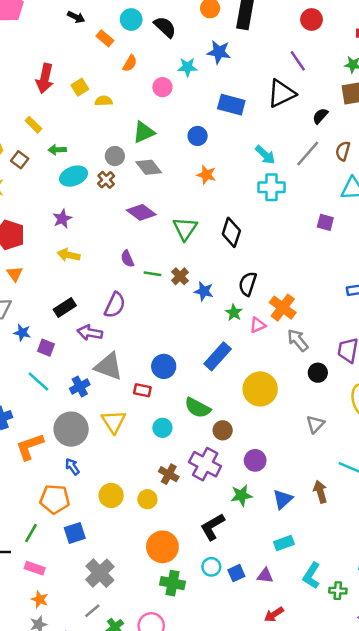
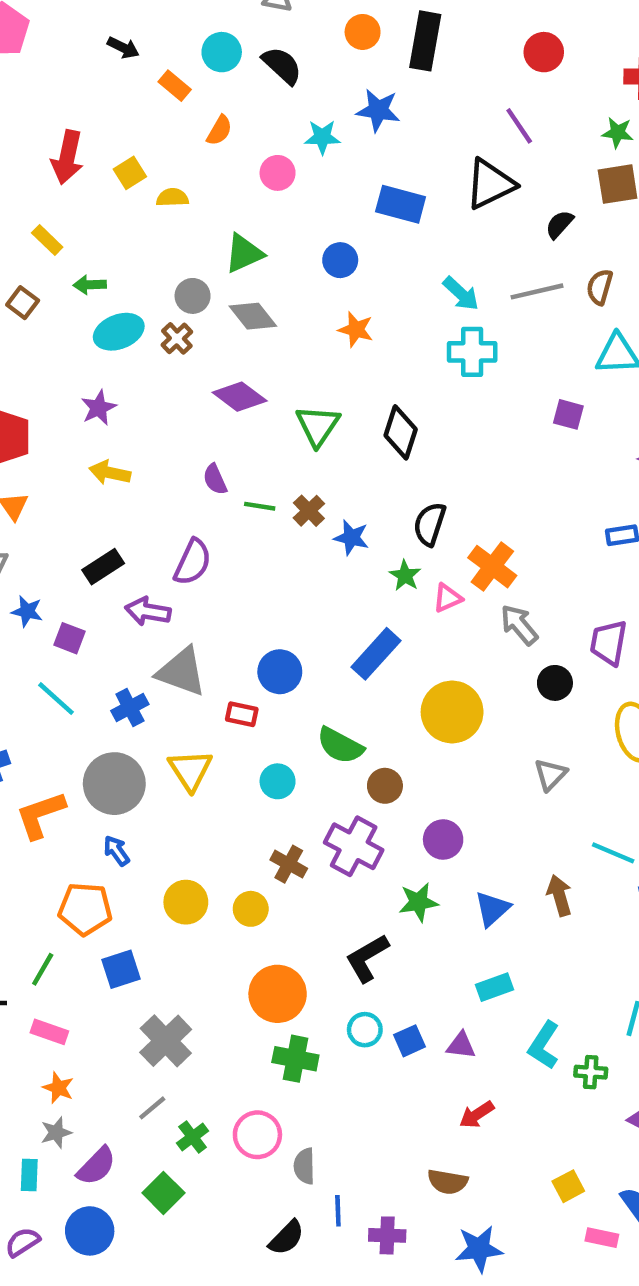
gray line: (308, 154) -> (537, 291), turned 36

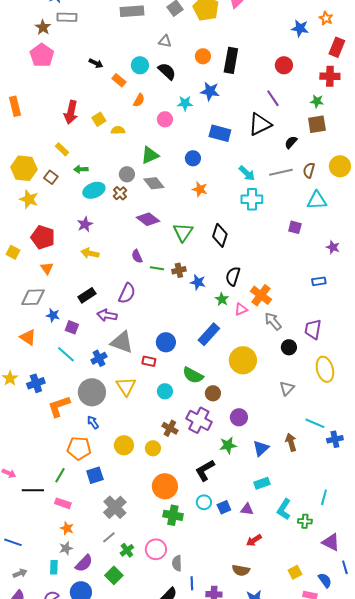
brown cross: (309, 511) -> (179, 270), turned 32

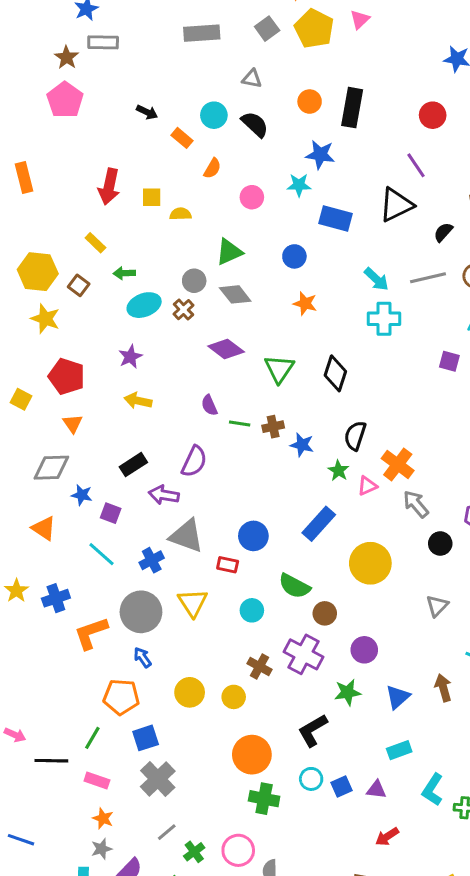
cyan star: (185, 103) -> (299, 185), moved
yellow square: (99, 119) -> (152, 197), turned 32
gray cross: (115, 507) -> (158, 779), moved

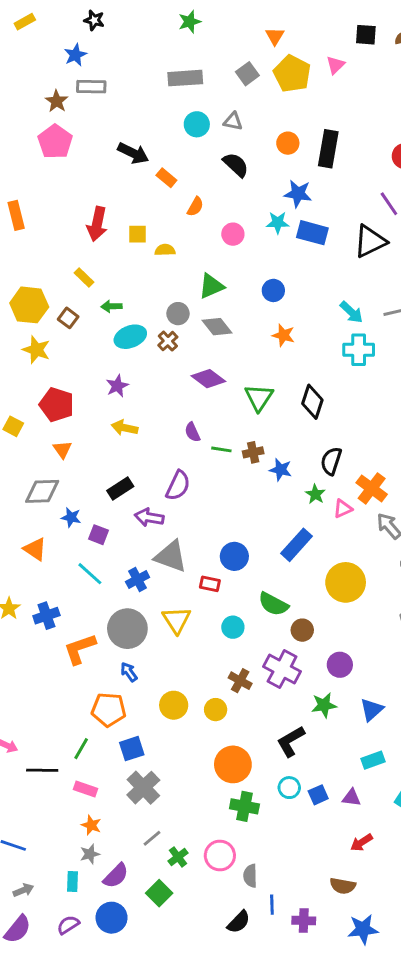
black arrow: (147, 112) -> (133, 153), size x1.5
cyan circle: (214, 115) -> (197, 124), moved
blue rectangle: (335, 218) -> (312, 233), moved

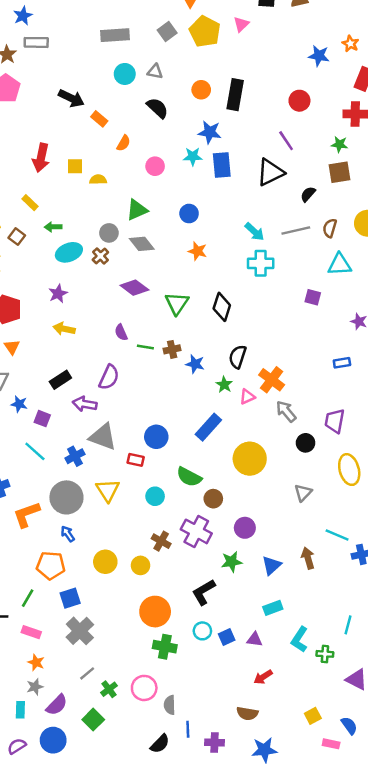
blue rectangle: (312, 233) -> (222, 165), turned 70

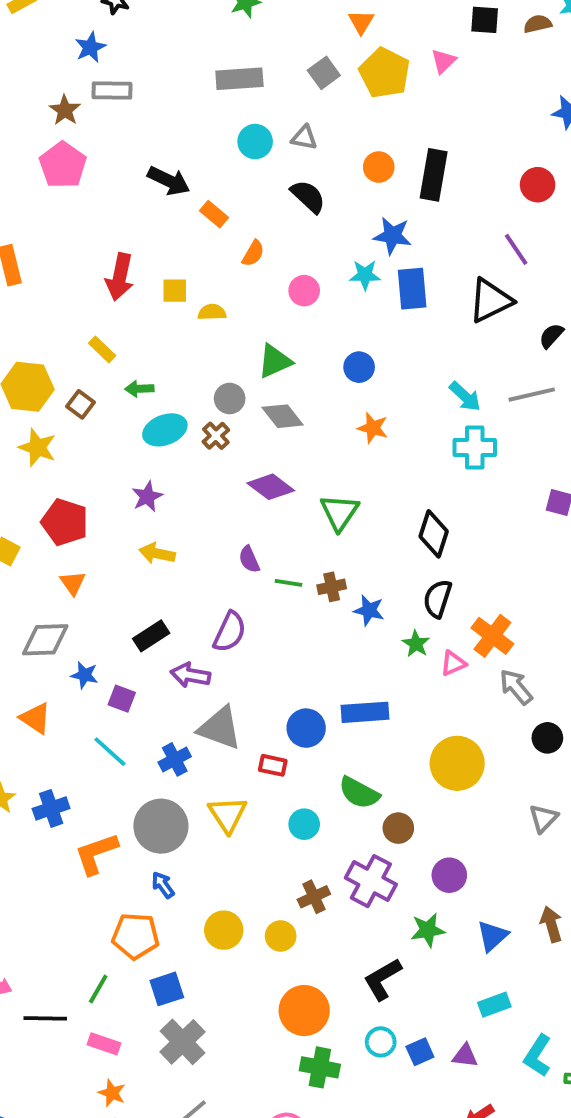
black diamond: (222, 307) -> (434, 534), moved
blue rectangle: (208, 427) -> (365, 712), moved, turned 44
brown cross: (161, 541) -> (314, 897), turned 36

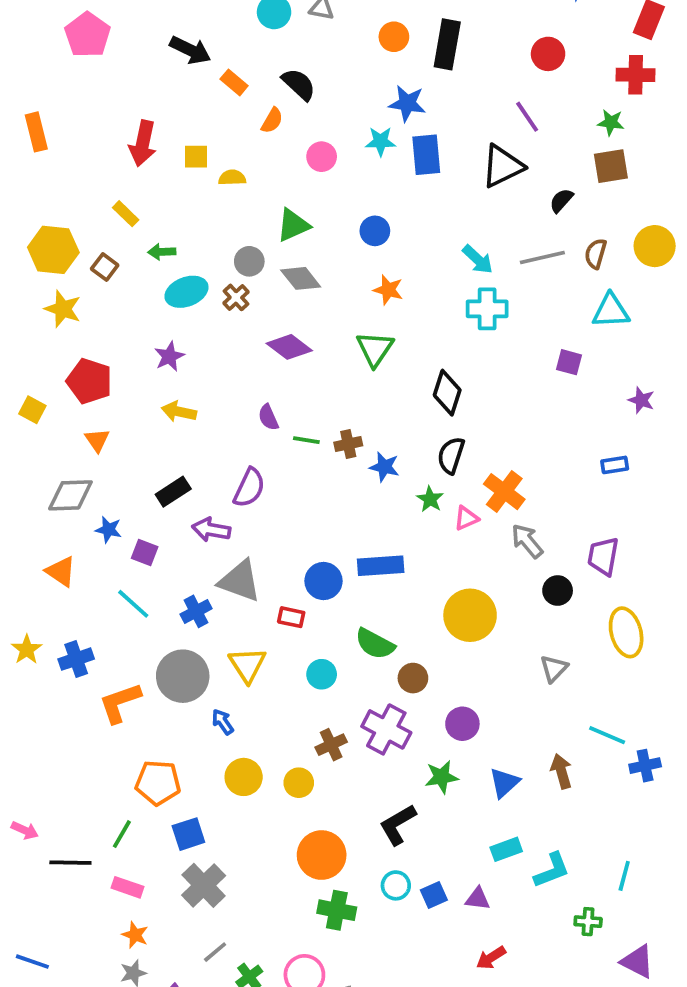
black semicircle: (308, 196) -> (299, 84), moved
green triangle: (339, 512) -> (375, 349), moved
blue arrow: (163, 885) -> (223, 722), moved
cyan L-shape: (538, 1056) -> (552, 870), moved, turned -144

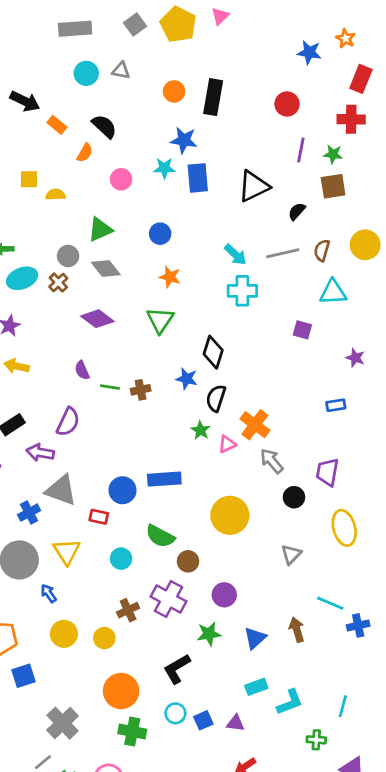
purple line: (527, 117) -> (301, 150), moved, turned 45
blue star: (384, 467) -> (187, 379), moved
gray cross: (204, 885) -> (63, 723), moved

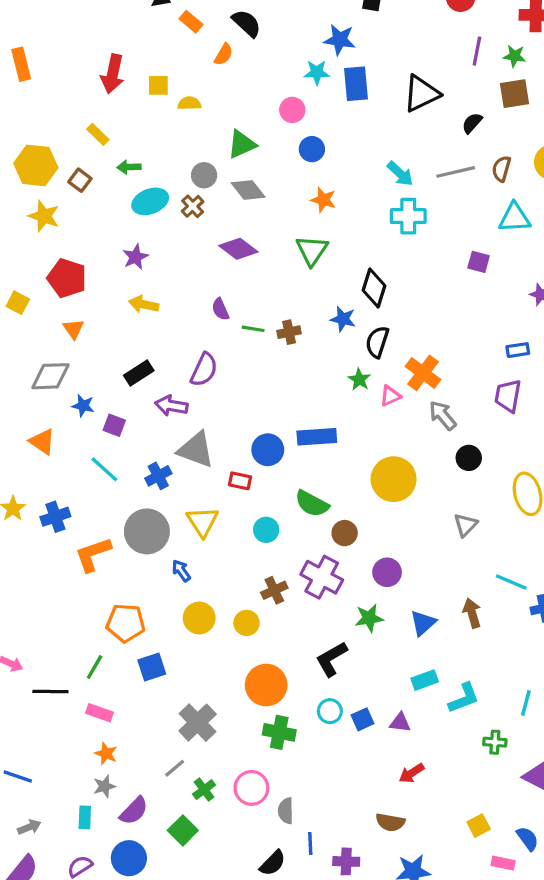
pink circle: (121, 179) -> (292, 110), moved
purple trapezoid: (327, 472) -> (508, 396), moved

